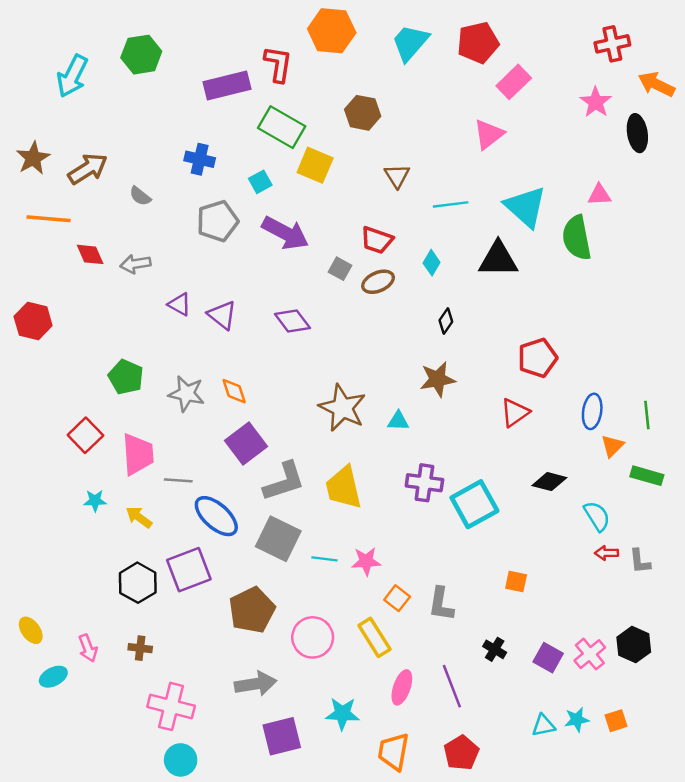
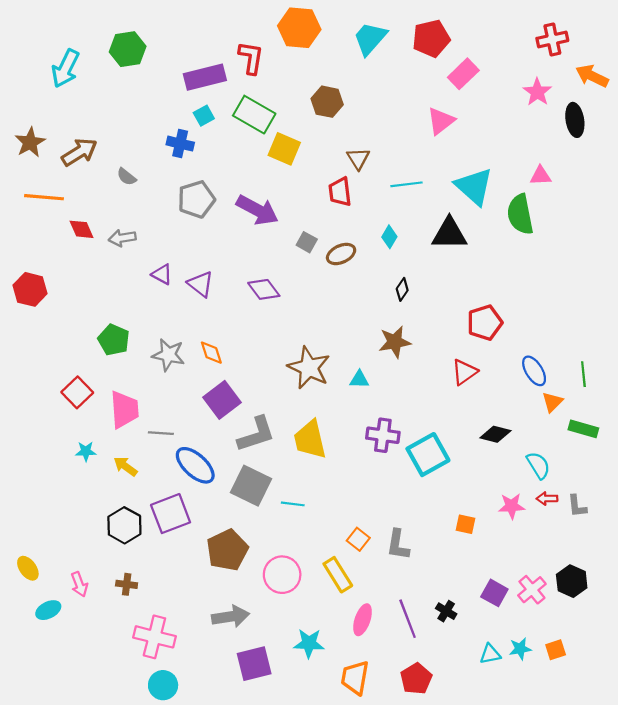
cyan square: (260, 182) -> (204, 116), moved
red trapezoid: (377, 240) -> (340, 192), moved, turned 64
blue ellipse: (592, 411) -> (534, 371), turned -40
pink star: (366, 561) -> (512, 506), moved
black cross: (495, 649) -> (446, 611), moved

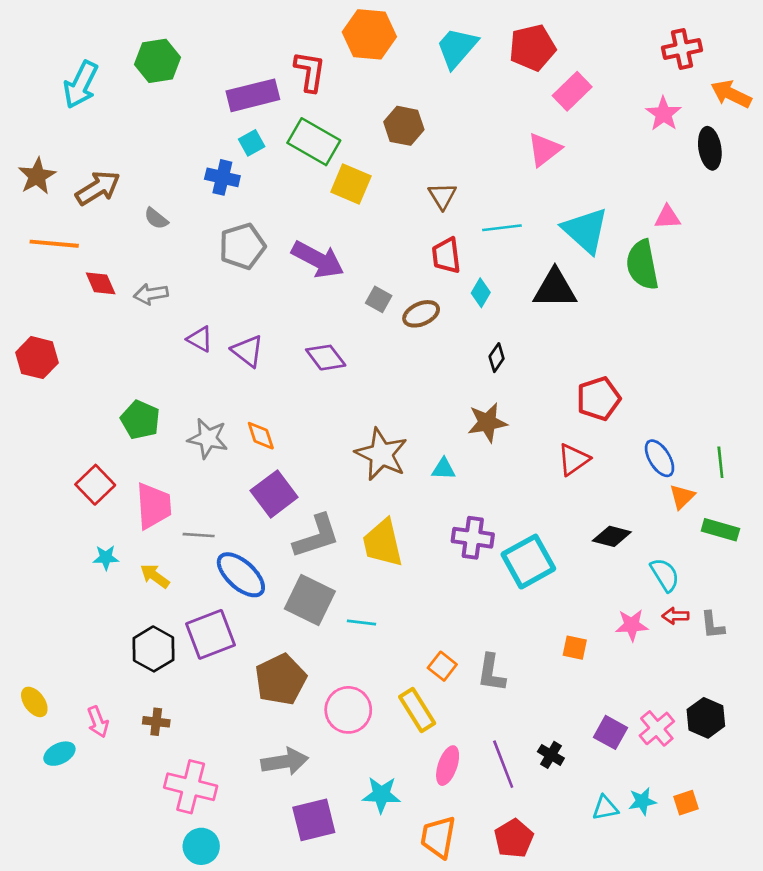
red trapezoid: (340, 192) -> (446, 256), moved

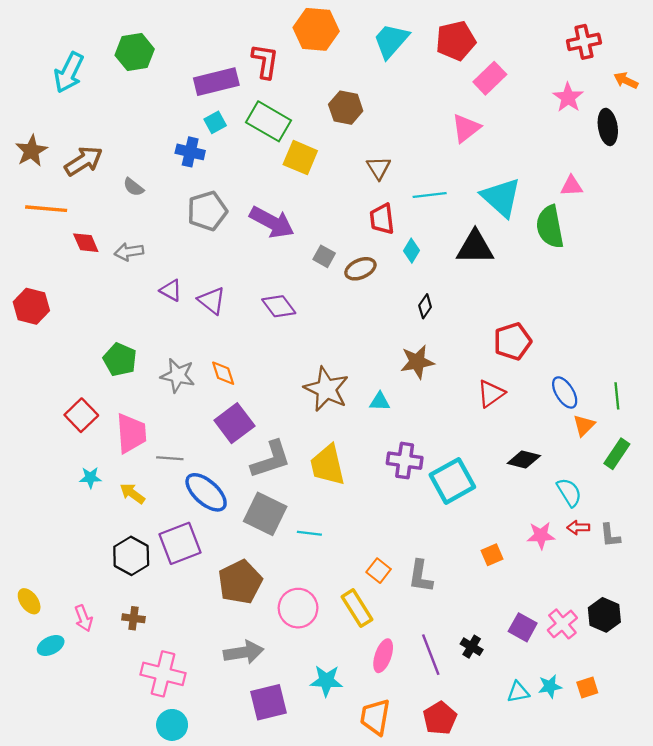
orange arrow: (731, 94) -> (626, 80), size x0.7
green rectangle: (720, 530) -> (617, 454), turned -72
orange square: (575, 648) -> (492, 555), turned -35

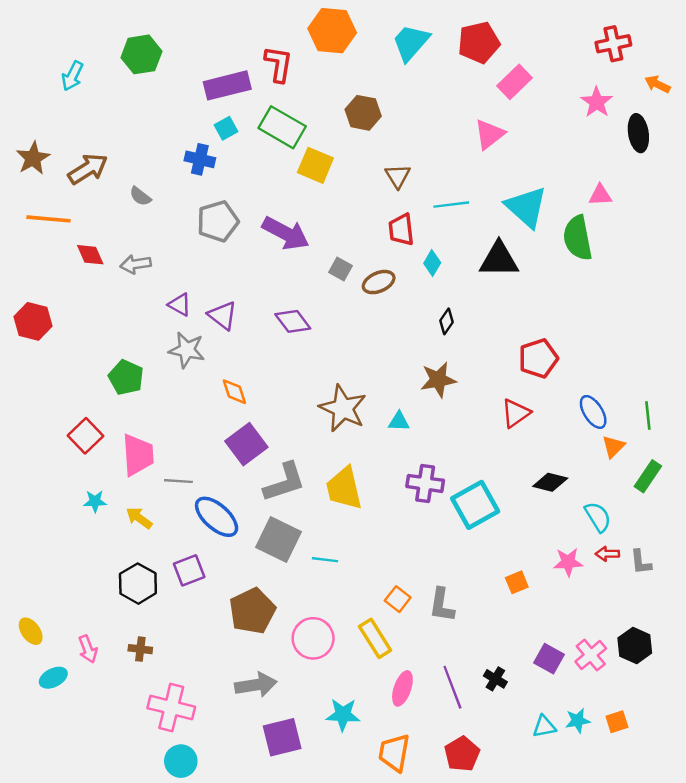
cyan arrow: (69, 72) -> (72, 76), size x0.7
gray star: (178, 375) -> (187, 350), moved
purple square: (180, 543) -> (189, 570), size x0.7

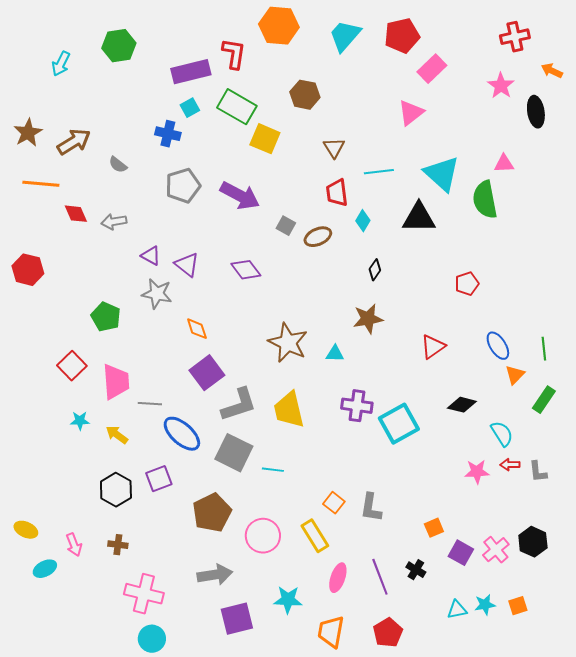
red pentagon: (538, 358) -> (467, 284), moved, size x0.7
orange square: (517, 582) -> (434, 528), moved
yellow ellipse: (31, 631) -> (26, 530), turned -30

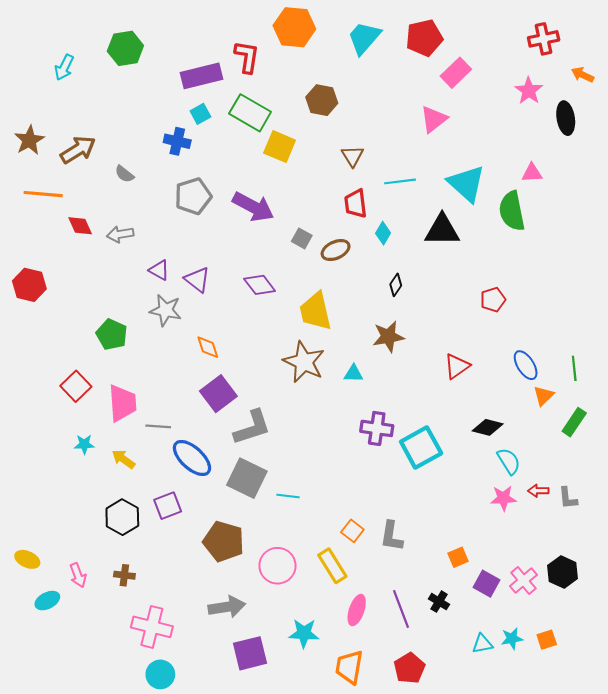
yellow trapezoid: (289, 410) -> (315, 311), moved
cyan semicircle: (502, 434) -> (509, 461), moved
brown pentagon: (212, 513) -> (224, 541), turned -30

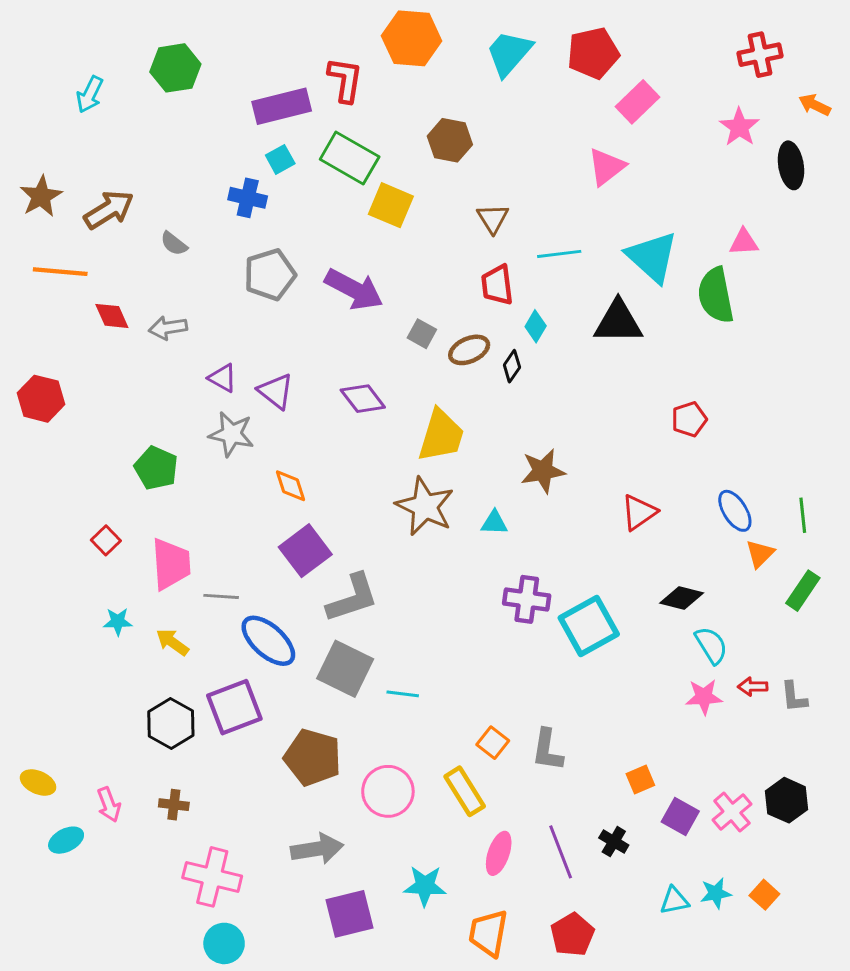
black diamond: (396, 285) -> (512, 366), moved
yellow trapezoid: (315, 311) -> (441, 436), turned -150
red square: (76, 386) -> (106, 540), size x0.7
purple square: (168, 506) -> (234, 707), size x1.4
orange square: (547, 640) -> (764, 895), turned -30

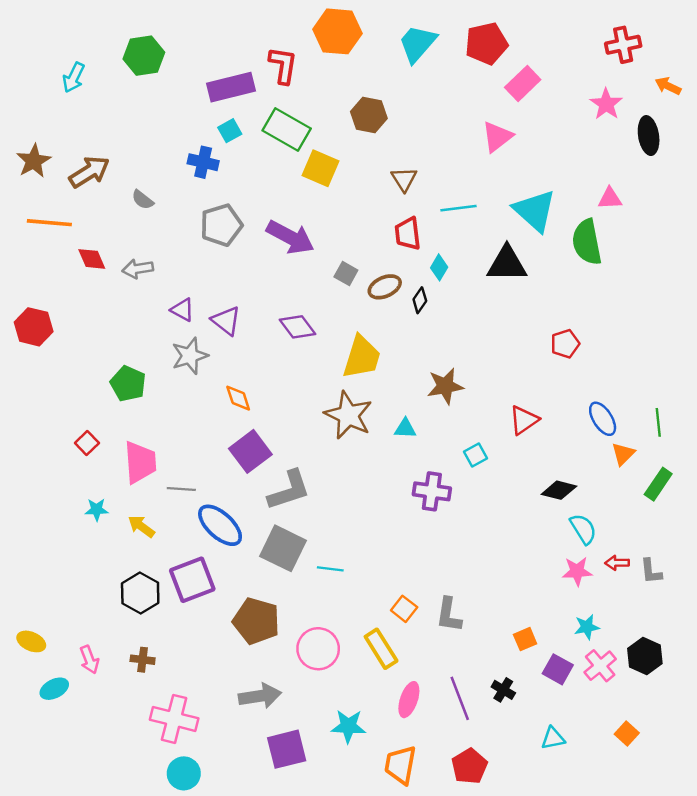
gray star: (231, 434) -> (190, 356), turned -30
cyan square: (589, 626) -> (475, 455), moved, size x0.5
cyan star: (716, 893) -> (587, 627), moved

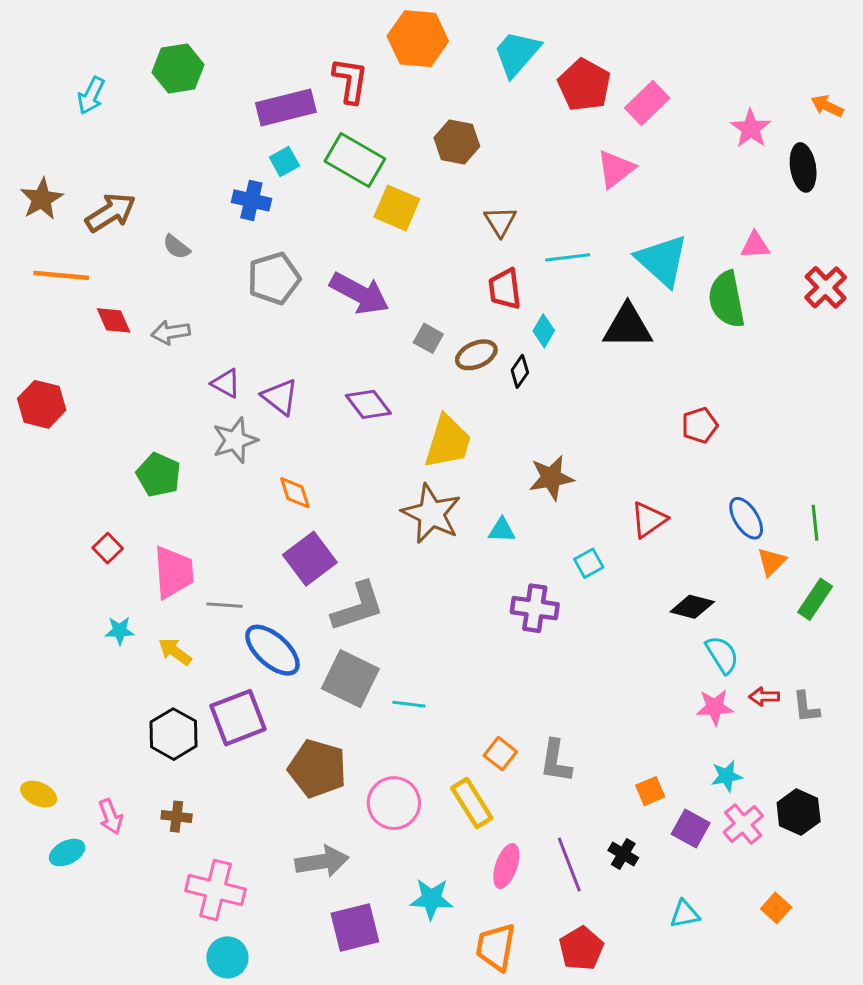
red pentagon: (486, 44) -> (584, 85), moved, turned -30
red cross: (623, 45) -> (826, 287), moved, turned -32

